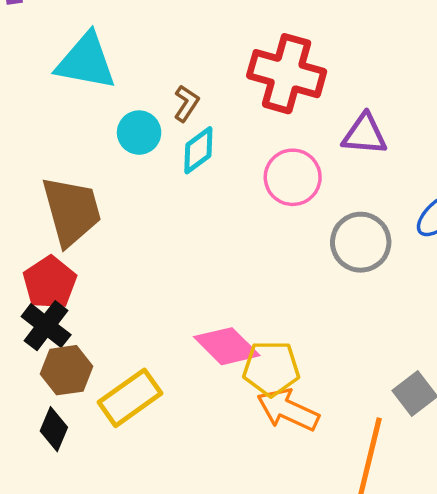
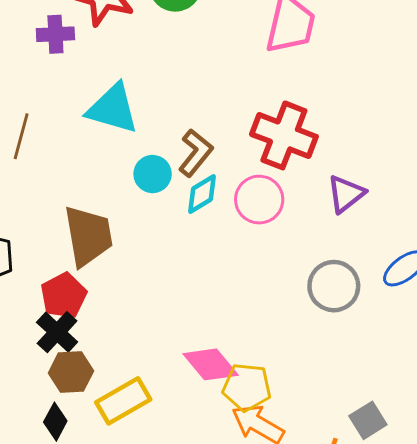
brown L-shape: (186, 103) -> (196, 153), size x1.5
purple triangle: (365, 134) -> (346, 194), turned -48
pink circle: (293, 177) -> (259, 200), moved

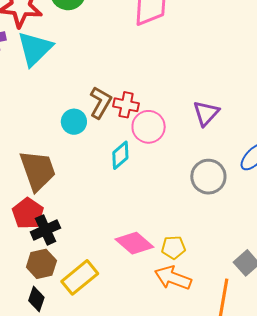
cyan triangle: (113, 109) -> (35, 49), moved, turned -51
red cross: (284, 135) -> (126, 105), moved, size x0.6
cyan diamond: (202, 194) -> (120, 155), moved
black cross: (57, 332) -> (45, 230), moved, turned 32
yellow pentagon: (247, 387) -> (173, 247), moved, size x0.7

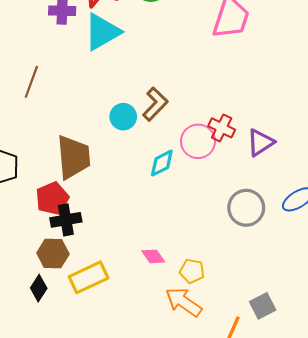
red cross: (126, 105) -> (222, 128), moved
pink diamond: (134, 243) -> (153, 256), size x0.6

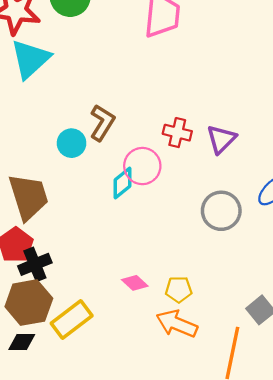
pink circle: (198, 141) -> (142, 166), moved
brown hexagon: (53, 254) -> (29, 303), size x1.4
black diamond: (39, 288) -> (22, 342), turned 70

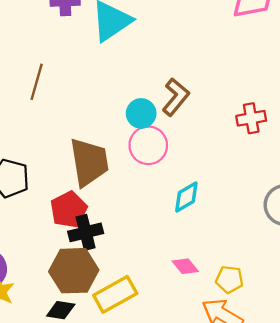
red cross: (177, 133) -> (251, 118), turned -32
pink circle: (142, 166) -> (148, 145), moved
cyan diamond: (123, 183) -> (186, 197), moved

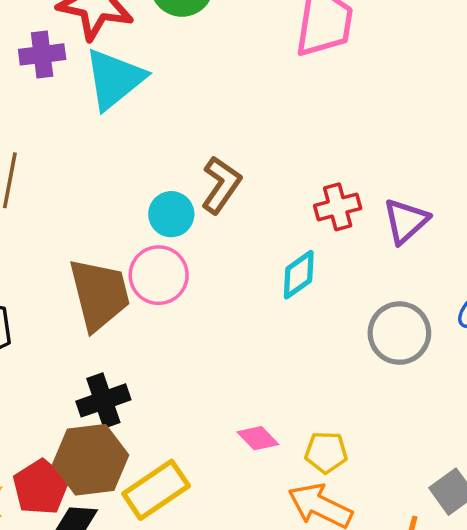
pink circle: (148, 145) -> (159, 275), moved
cyan diamond: (186, 197) -> (299, 275), moved
red pentagon: (69, 210) -> (41, 487), moved

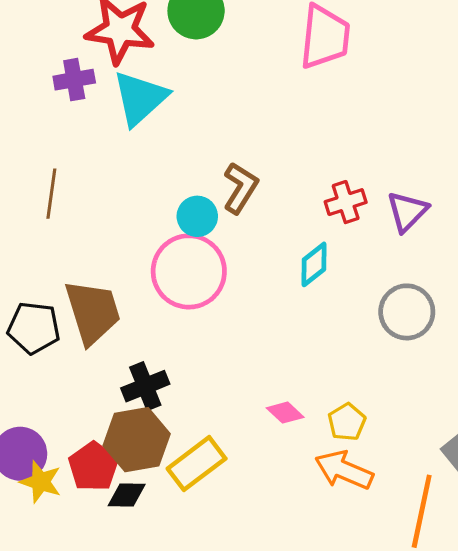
pink circle: (159, 275) -> (189, 271), size x1.4
brown trapezoid: (99, 294) -> (93, 312), moved
yellow pentagon: (326, 452) -> (347, 422), turned -30

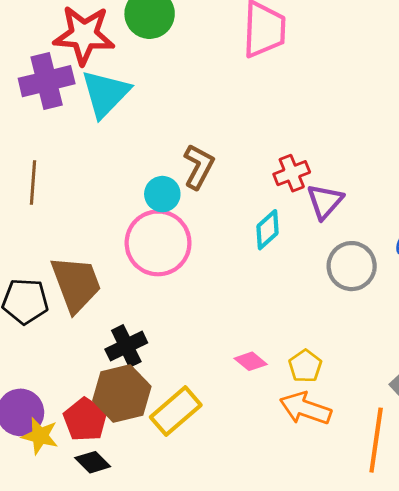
purple cross: (74, 80) -> (47, 81), size x1.5
purple triangle: (407, 211) -> (325, 201), moved
black diamond: (127, 495) -> (93, 462), moved, turned 48

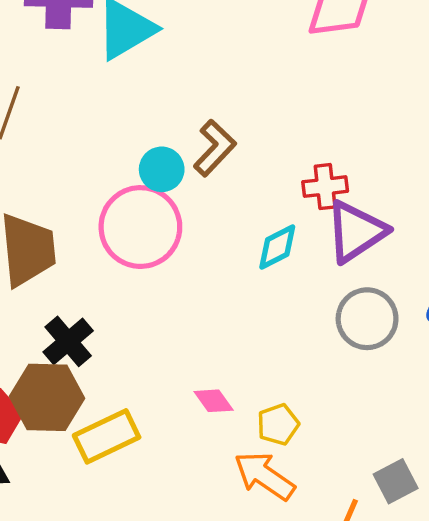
purple triangle: (325, 201) -> (356, 232), size x1.4
black cross: (126, 346) -> (68, 341), turned -30

